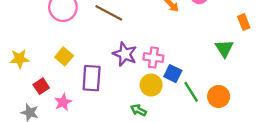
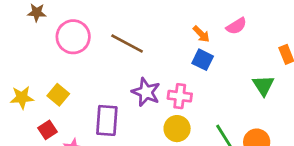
yellow square: (64, 56) -> (58, 95), moved
blue square: (173, 74) -> (203, 60), moved

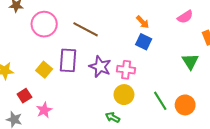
pink semicircle: (236, 26) -> (185, 17), moved
yellow square: (58, 95) -> (44, 70), moved
purple rectangle: (107, 120) -> (68, 60), moved

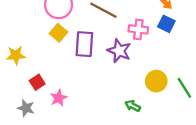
yellow square: (44, 70) -> (59, 33), moved
pink cross: (126, 70) -> (138, 29), moved
yellow circle: (124, 95) -> (156, 81), moved

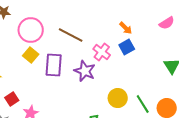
blue square: (166, 24) -> (127, 47), turned 35
pink cross: (138, 29) -> (102, 52), turned 30

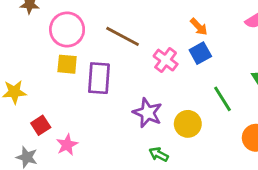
yellow square: (31, 55) -> (67, 64), turned -35
purple star: (85, 71) -> (148, 113), moved
green line: (143, 104) -> (222, 99), moved

